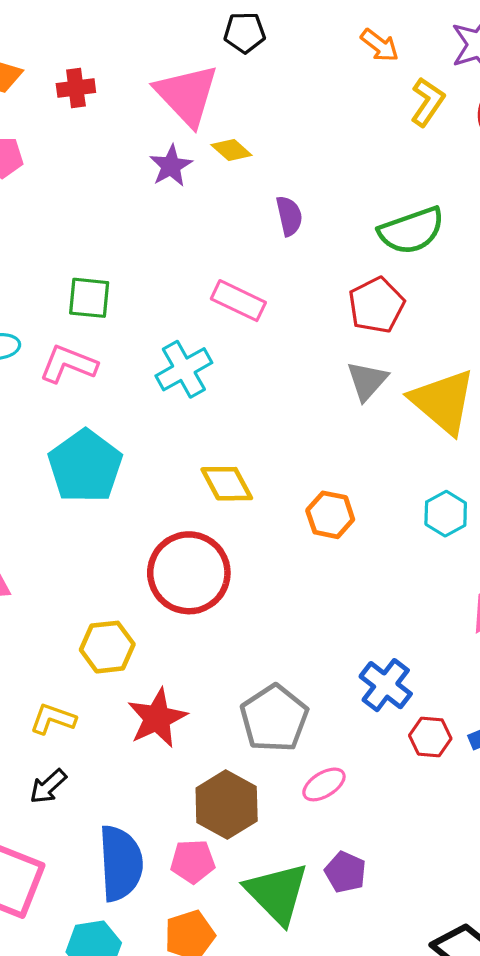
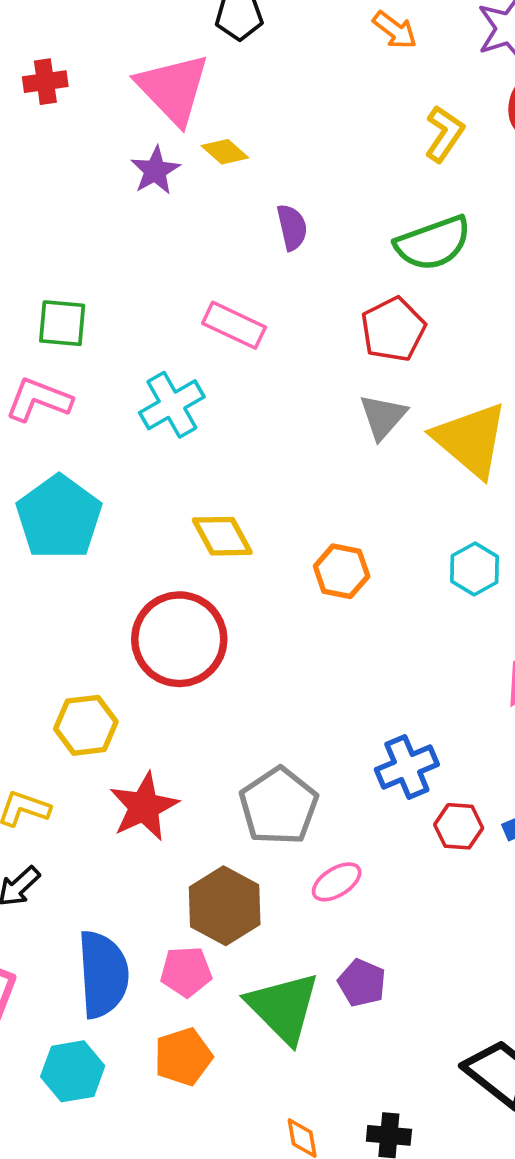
yellow L-shape: (428, 102) -> (444, 134), moved
blue cross: (386, 685) -> (407, 767), turned 30

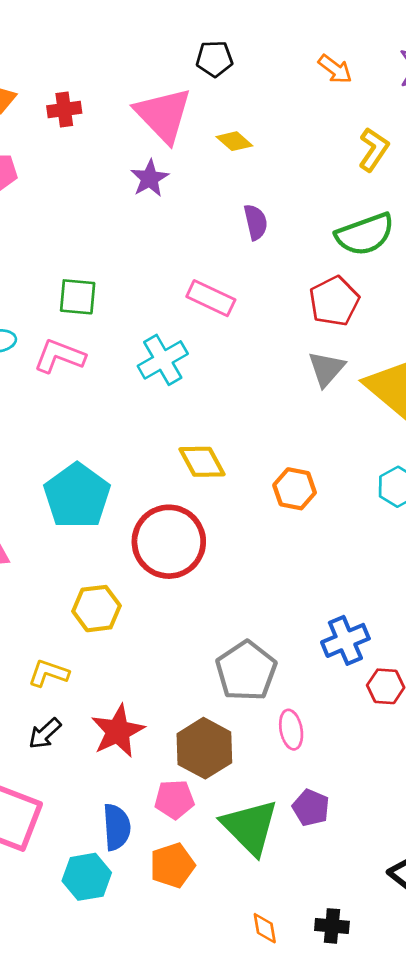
yellow diamond: (225, 152) -> (234, 141), moved
cyan pentagon: (59, 517) -> (77, 496), moved
red star: (144, 807) -> (118, 731), moved
pink ellipse: (337, 882) -> (291, 730), turned -69
blue semicircle: (103, 974) -> (117, 827), moved, size x0.7

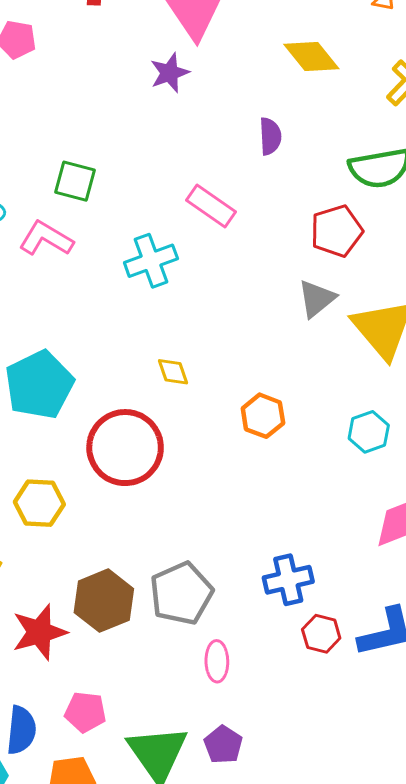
yellow diamond: (234, 141) -> (311, 56), moved, size x1.5
yellow diamond: (202, 462) -> (173, 372), size x0.7
brown hexagon: (204, 748) -> (104, 601), moved

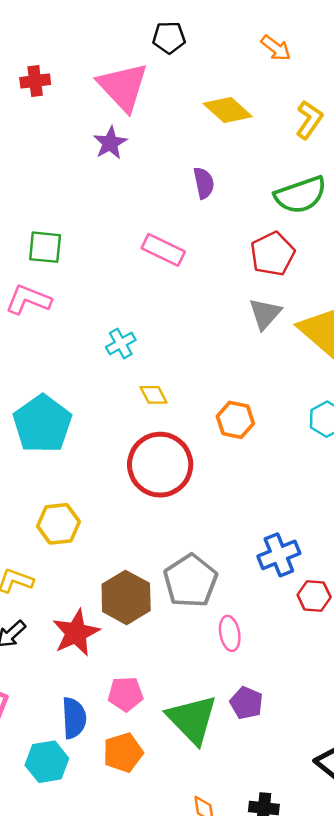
cyan cross: (151, 261) -> (121, 343), moved, size x0.7
red circle: (125, 448) -> (160, 465), moved

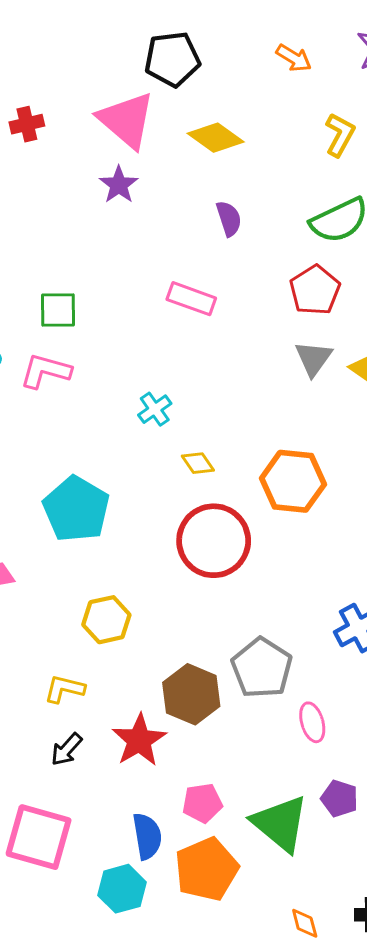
black pentagon: (169, 38) -> (172, 59), size x1.5
yellow diamond: (228, 110) -> (216, 138), moved
orange hexagon: (235, 420) -> (293, 481), size x1.5
orange pentagon: (123, 753) -> (206, 869), size x1.4

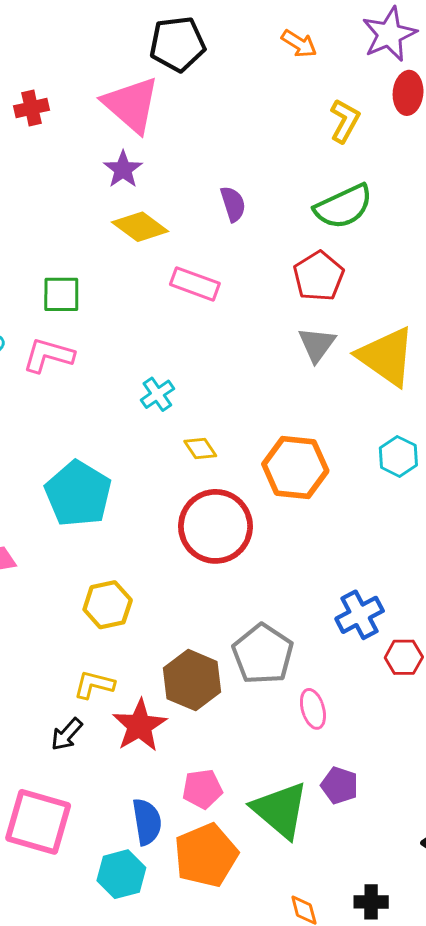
yellow diamond: (216, 138) -> (140, 227), moved
yellow L-shape: (64, 689) -> (94, 685), moved

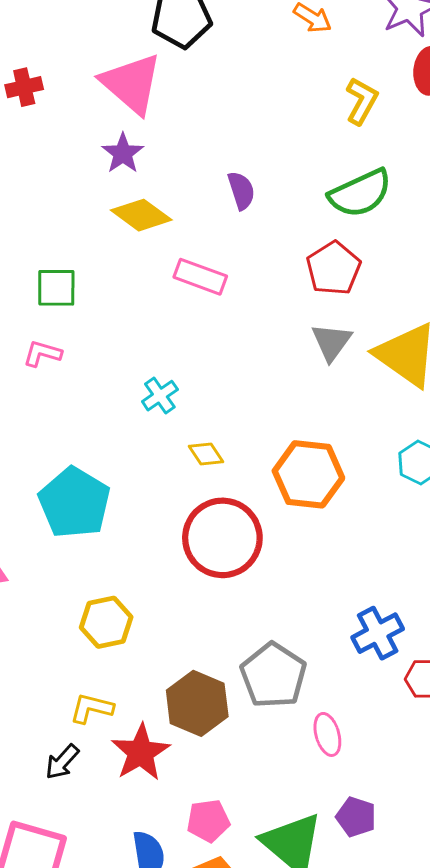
pink L-shape: (48, 355) -> (42, 354), size x0.7

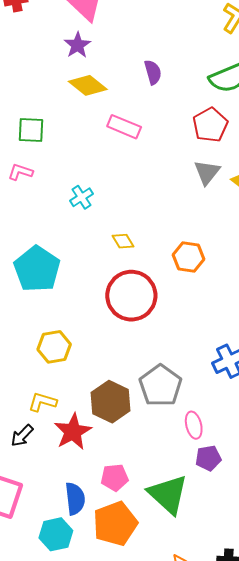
cyan cross: (160, 396) -> (81, 197), moved
orange hexagon: (308, 474) -> (189, 257), size x0.7
purple pentagon: (356, 817) -> (208, 458), moved, turned -30

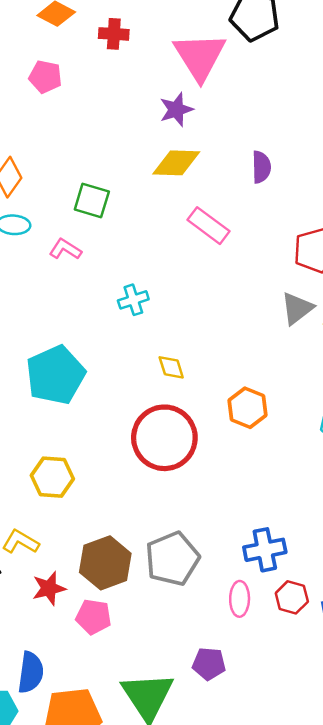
yellow diamond: (88, 85) -> (176, 163), turned -51
pink ellipse: (194, 425) -> (240, 599), moved
red star: (73, 432) -> (49, 588), size x0.7
pink pentagon: (115, 477) -> (93, 617), moved

